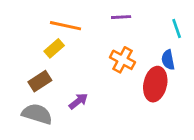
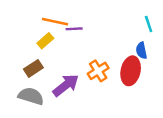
purple line: (121, 17) -> (74, 29), moved
orange cross: (122, 60) -> (98, 71), moved, turned 30
purple arrow: (78, 101) -> (66, 85), size x1.6

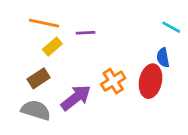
orange line: (55, 22) -> (44, 23), moved
cyan line: (149, 24) -> (171, 27), turned -42

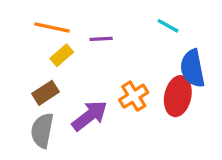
cyan line: (171, 27) -> (168, 26), moved
blue semicircle: (163, 58) -> (193, 68), size x1.6
gray semicircle: (36, 110) -> (42, 130), turned -96

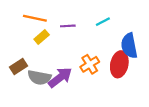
cyan line: (168, 26) -> (103, 22), moved, turned -56
brown rectangle: (45, 93) -> (18, 66), moved
gray semicircle: (42, 130) -> (39, 77), moved, turned -90

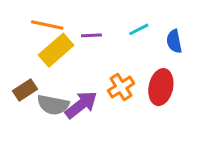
yellow rectangle: (42, 37) -> (56, 50), size x1.6
blue semicircle: (129, 46) -> (174, 41), moved, size x0.7

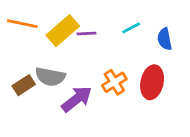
orange line: (47, 25) -> (22, 24), moved
yellow rectangle: (56, 50) -> (63, 31), moved
gray semicircle: (53, 105) -> (50, 77), moved

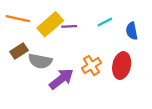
brown rectangle: (24, 85) -> (19, 51), moved

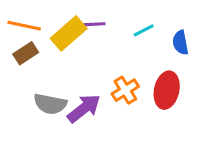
purple line: (69, 26) -> (95, 24), moved
brown rectangle: (19, 51) -> (26, 53), moved
gray semicircle: (40, 61) -> (50, 104), moved

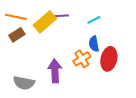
blue semicircle: (180, 43) -> (94, 44), moved
gray semicircle: (50, 104) -> (24, 83), moved
purple arrow: (84, 109) -> (55, 71), turned -55

